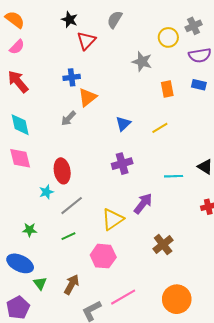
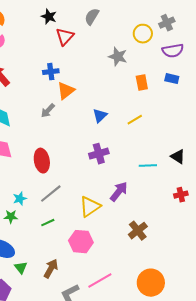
cyan star: (46, 192) -> (20, 199), moved

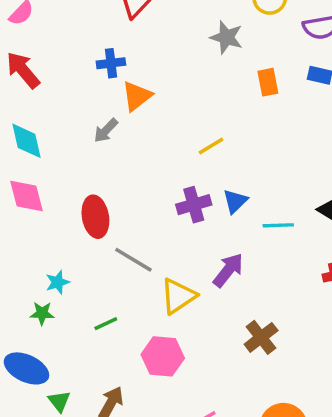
blue triangle: (100, 116) -> (235, 201), moved
yellow line: (135, 120) -> (211, 146), moved
gray line: (51, 194) -> (133, 260), moved, turned 70

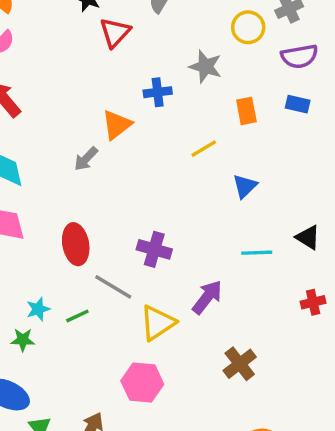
blue cross: (111, 63) -> (158, 92), moved
yellow line: (211, 146) -> (204, 149), moved
blue triangle: (235, 201) -> (245, 186), moved
purple cross: (194, 205) -> (154, 249), moved, turned 32
green line: (106, 324) -> (77, 316), moved

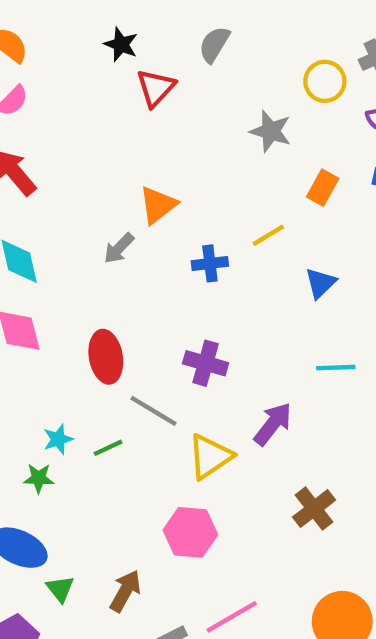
blue cross: (158, 92) -> (210, 263), moved
orange rectangle: (246, 111) -> (323, 188), turned 40

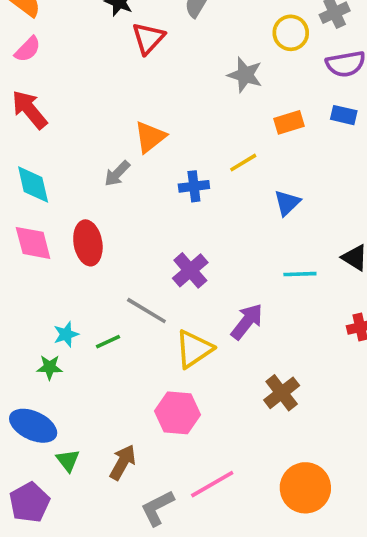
orange rectangle: (323, 188) -> (289, 122), turned 44
red ellipse: (106, 357) -> (88, 243), moved
purple cross: (206, 363) -> (190, 270), turned 33

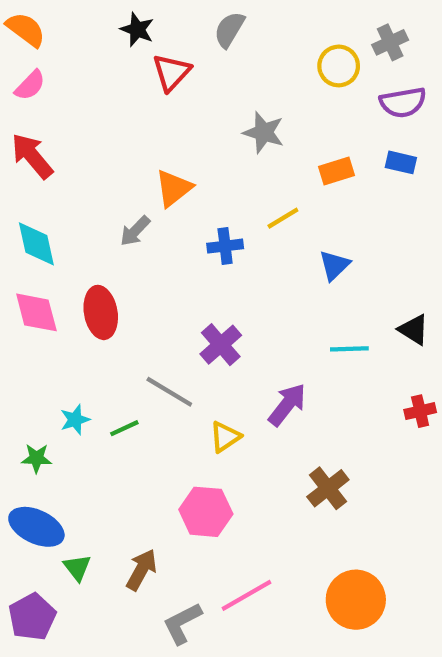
gray star: (245, 75) -> (264, 132), moved
yellow triangle: (194, 349) -> (225, 437), size x0.7
green star: (50, 367) -> (36, 458), moved

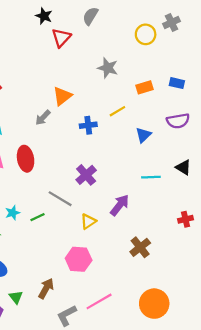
purple semicircle: (403, 102) -> (178, 121), moved
red cross: (420, 411) -> (186, 219), moved
green triangle: (77, 568) -> (16, 297), moved

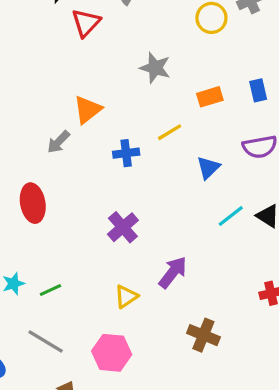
blue rectangle: (177, 83) -> (258, 90), turned 64
cyan line: (151, 177) -> (231, 216), moved, turned -36
gray line: (60, 199) -> (46, 342), moved
brown cross: (140, 247) -> (203, 335), turned -30

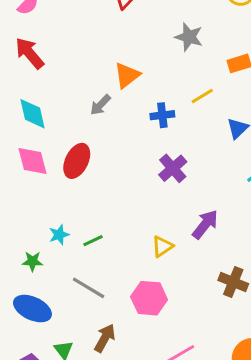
red ellipse: (33, 203) -> (77, 161), turned 36
purple cross: (123, 227) -> (173, 168), moved

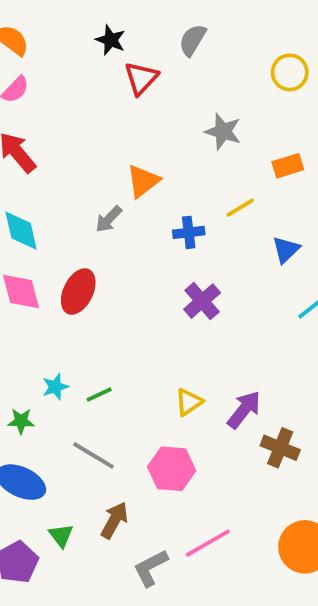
purple arrow: (205, 224) -> (244, 410), moved

